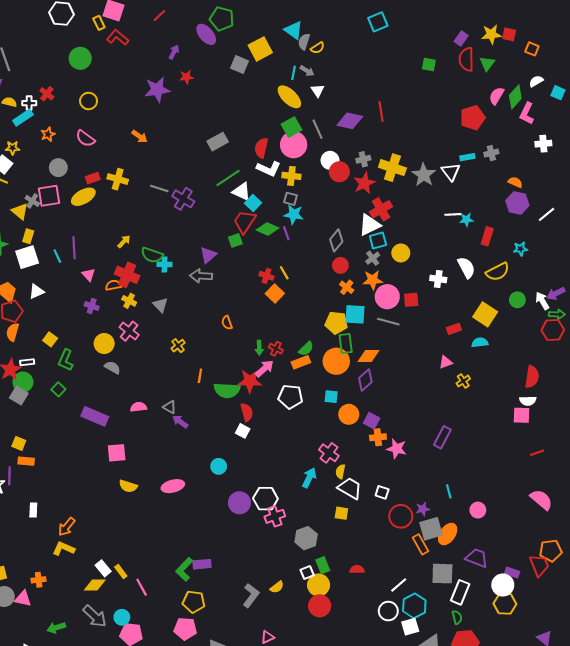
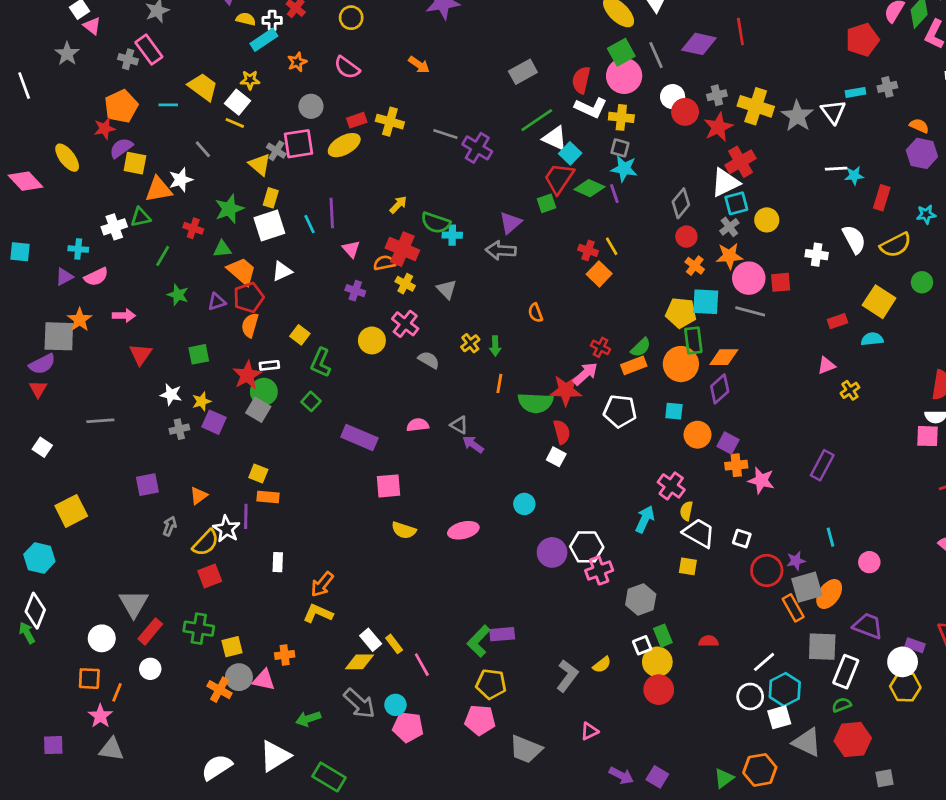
green arrow: (259, 348) -> (495, 346), moved
gray semicircle: (112, 367) -> (429, 360), moved
green semicircle: (457, 617) -> (842, 705), turned -96

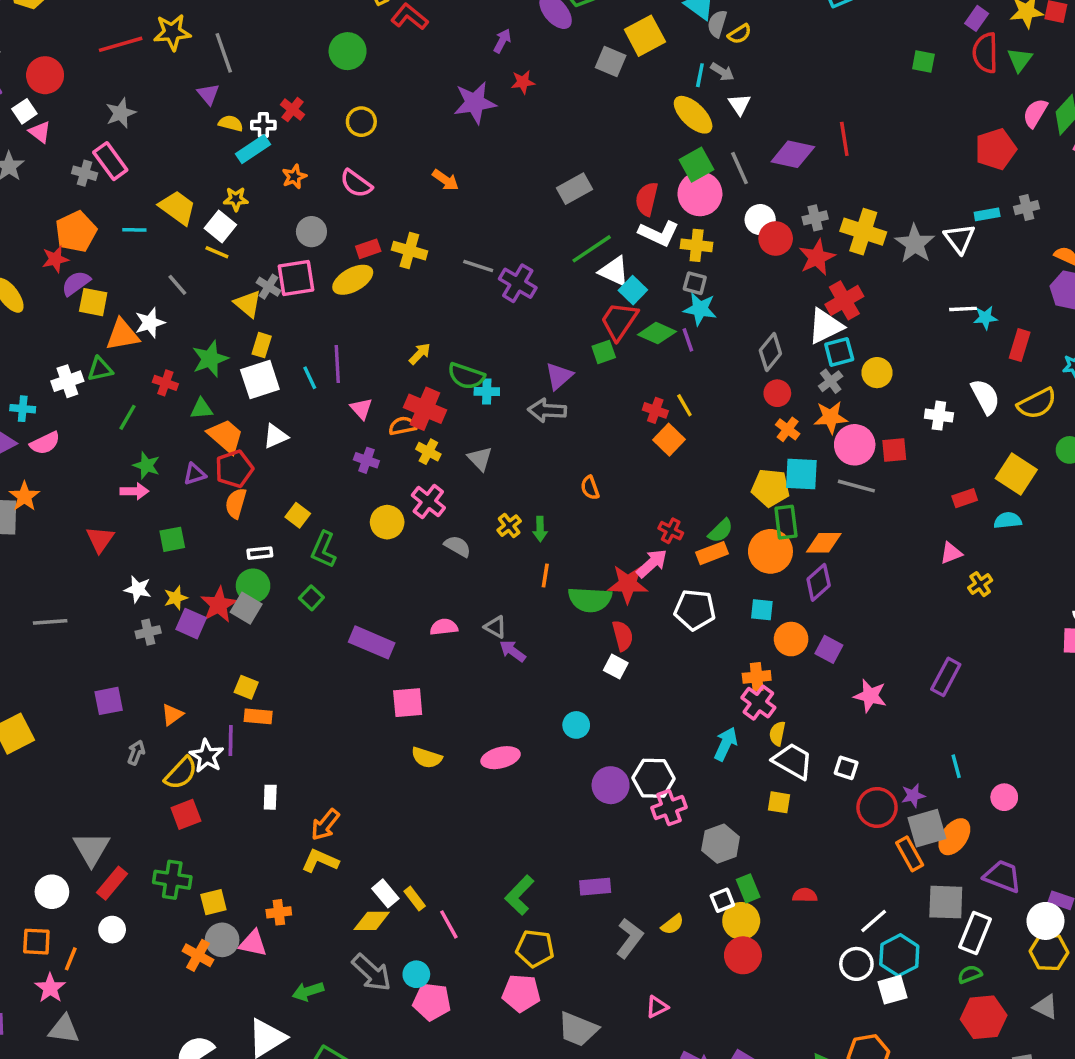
pink arrow: (124, 316) -> (134, 491), moved
red star: (247, 375) -> (219, 605), moved
orange cross: (736, 465) -> (757, 677), moved
purple rectangle: (502, 634) -> (595, 887), moved
gray triangle: (807, 742) -> (1045, 1007), moved, size x0.7

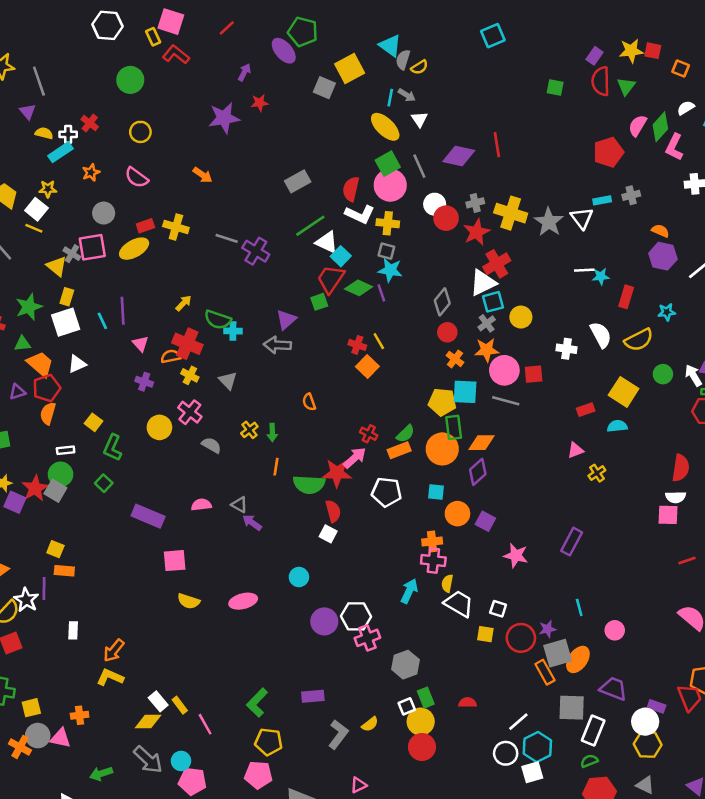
pink cross: (758, 703) -> (433, 561), turned -30
yellow square: (779, 802) -> (485, 634), moved

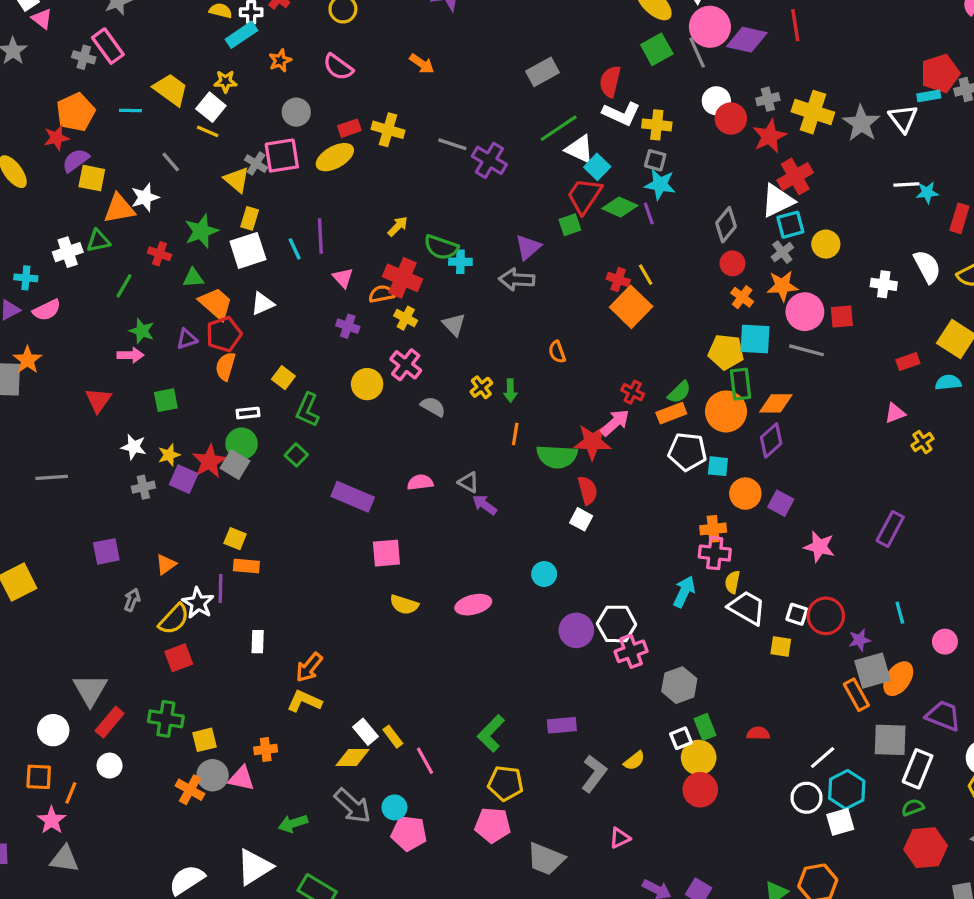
red pentagon: (608, 152) -> (940, 73), moved
pink circle: (390, 185) -> (710, 27), moved
orange square: (367, 367) -> (631, 307), size x1.4
white pentagon: (386, 492) -> (687, 452), moved
red circle: (521, 638) -> (826, 616), moved

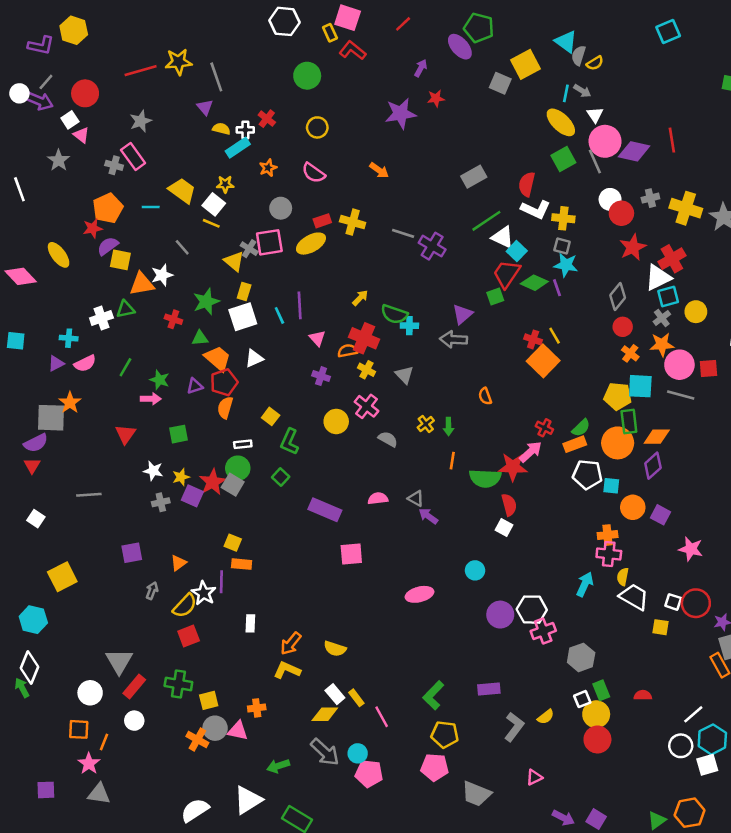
red star: (769, 136) -> (633, 247), moved
green line: (124, 286) -> (125, 367), moved
yellow semicircle: (404, 605) -> (335, 649), moved

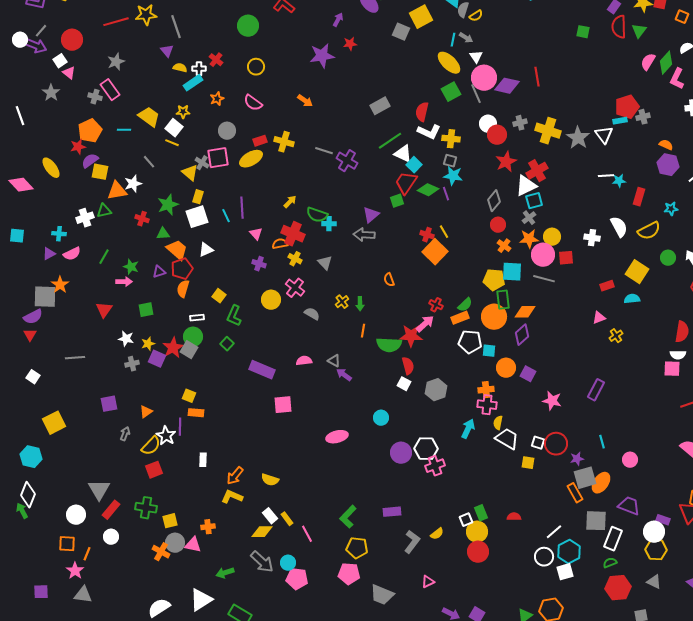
yellow circle: (696, 312) -> (552, 237), moved
gray hexagon: (581, 657) -> (436, 390), moved

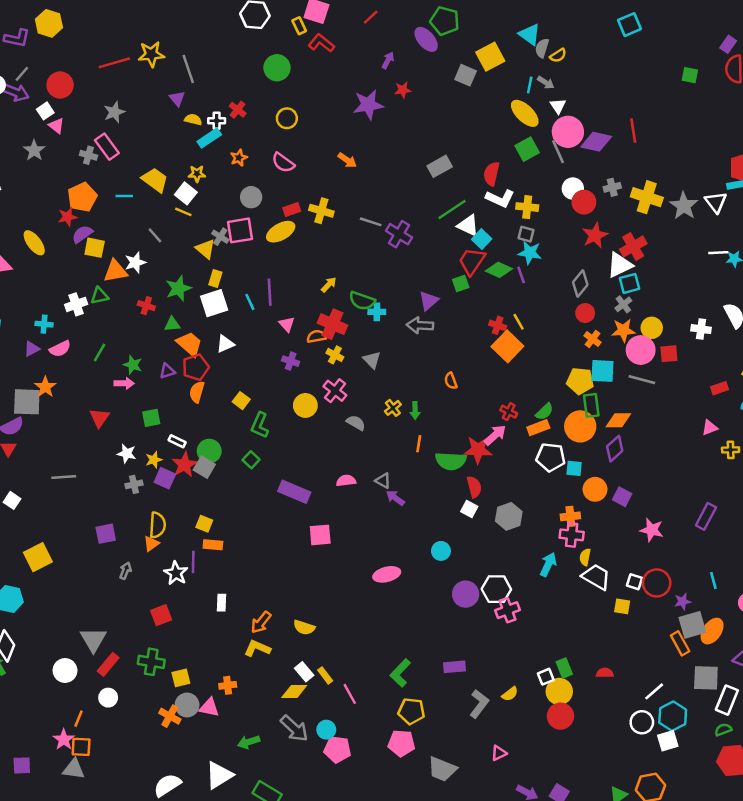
white rectangle: (197, 318) -> (177, 441), moved, turned 32
yellow cross: (616, 336) -> (731, 450), turned 32
yellow semicircle: (151, 446) -> (157, 525), moved, turned -40
orange square: (67, 544) -> (81, 747), moved

